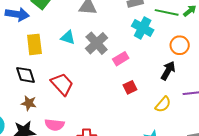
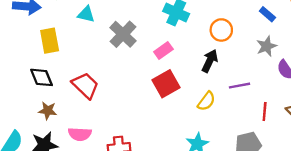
cyan triangle: (68, 37) -> (86, 14), moved
pink rectangle: (121, 59) -> (163, 51), moved
red square: (130, 87) -> (166, 84), size x1.6

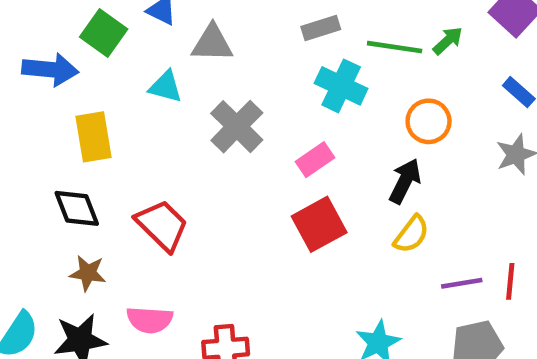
purple line: (239, 86) -> (462, 283), moved
yellow semicircle: (206, 101) -> (411, 234), moved

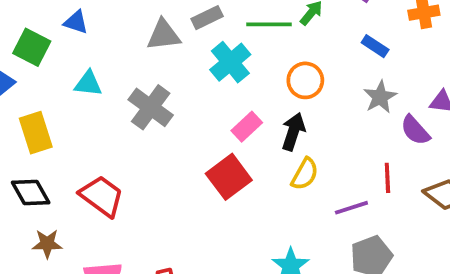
gray triangle: (212, 43) -> (164, 35), moved
cyan cross: (341, 86) -> (230, 62), turned 33
pink rectangle: (315, 160) -> (247, 127), moved
red line: (510, 281) -> (387, 178), moved

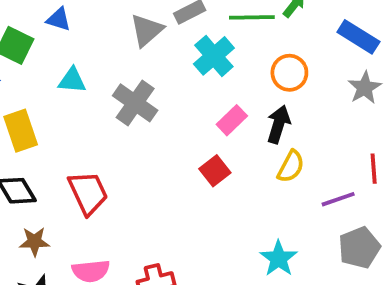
gray triangle: (164, 35) -> (147, 30), turned -33
blue rectangle: (375, 46) -> (358, 37), size x1.5
red square: (229, 177) -> (215, 171), size x0.7
red trapezoid: (102, 196) -> (88, 193), turned 30

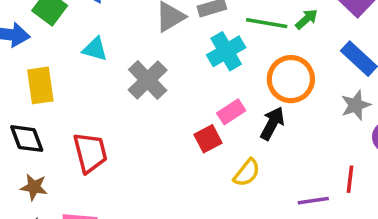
orange circle: (289, 73) -> (291, 79), size x1.4
yellow semicircle: (291, 166) -> (247, 173), moved
red square: (215, 171) -> (208, 139), moved

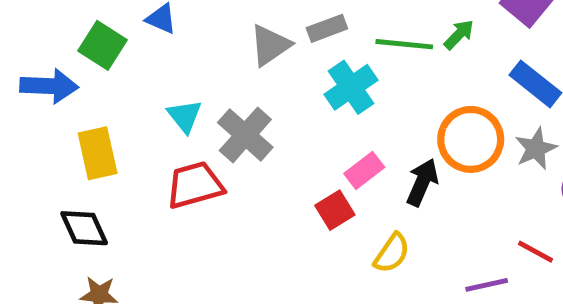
cyan triangle: (95, 49) -> (185, 116), moved, turned 40
orange circle: (291, 79) -> (471, 139), moved
red trapezoid: (90, 153) -> (195, 185), moved, turned -87
red line: (350, 179) -> (535, 252), turned -64

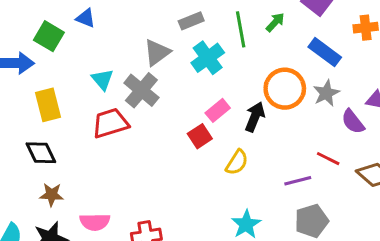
green line: (404, 44) -> (241, 29), turned 76
gray triangle: (270, 45) -> (157, 52), moved

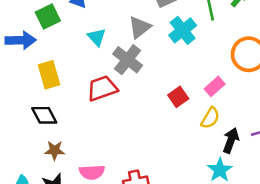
green square: (49, 36) -> (48, 17), turned 35
cyan triangle: (102, 79) -> (97, 37), moved
pink rectangle: (218, 110) -> (215, 86), moved
black arrow: (255, 117) -> (231, 140), moved

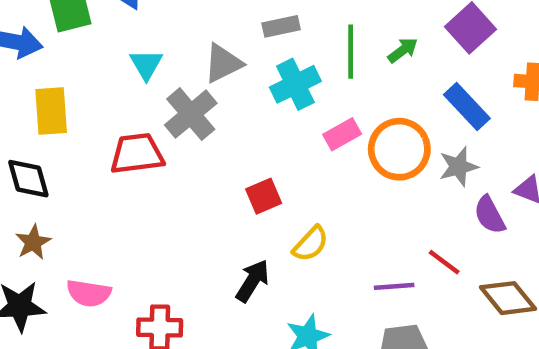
pink rectangle: (215, 86) -> (342, 134), moved
black arrow: (231, 140) -> (253, 281), moved
brown star: (55, 150) -> (33, 242), turned 30

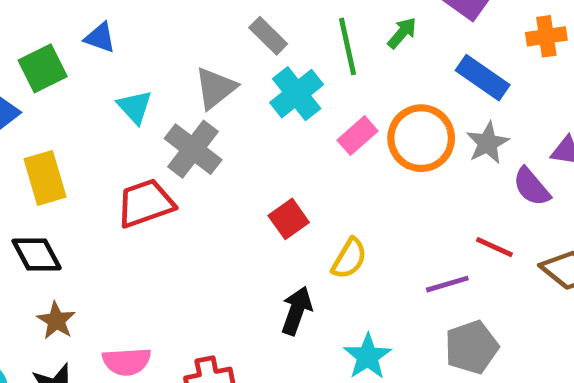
gray rectangle: (281, 26) -> (268, 36), turned 69

